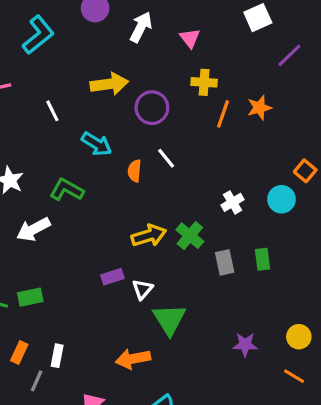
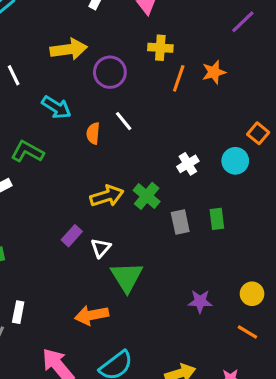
purple rectangle: (112, 277) -> (72, 236), turned -30

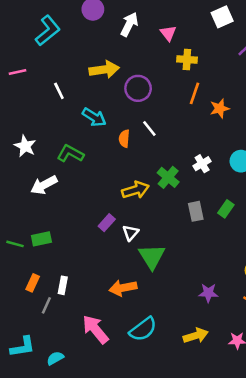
yellow cross: (160, 48) -> (187, 59), moved
orange star: (214, 72) -> (220, 108), moved
green cross: (147, 196) -> (168, 177), moved
green rectangle: (217, 219) -> (226, 209), turned 42
purple star: (200, 301) -> (208, 293), moved

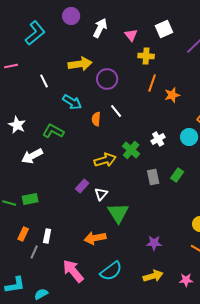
white square: (222, 17) -> (164, 29), moved
purple star: (208, 293) -> (154, 243), moved

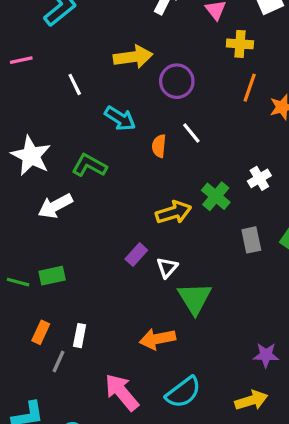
white star: (17, 125) -> (31, 156), size x1.4
purple star: (154, 243) -> (266, 355), moved

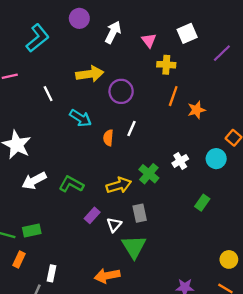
white line: (191, 133) -> (131, 128), turned 63
green L-shape: (89, 165) -> (71, 184), moved
gray rectangle: (251, 240) -> (140, 213), moved
orange rectangle: (41, 332) -> (19, 259), moved

